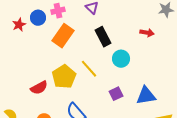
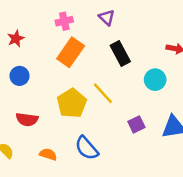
blue circle: (38, 18) -> (20, 76), moved
cyan circle: (121, 59) -> (155, 80), moved
red semicircle: (39, 88) -> (27, 119), moved, turned 36

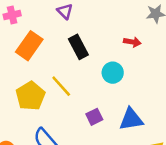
pink cross: (64, 21) -> (12, 15), moved

